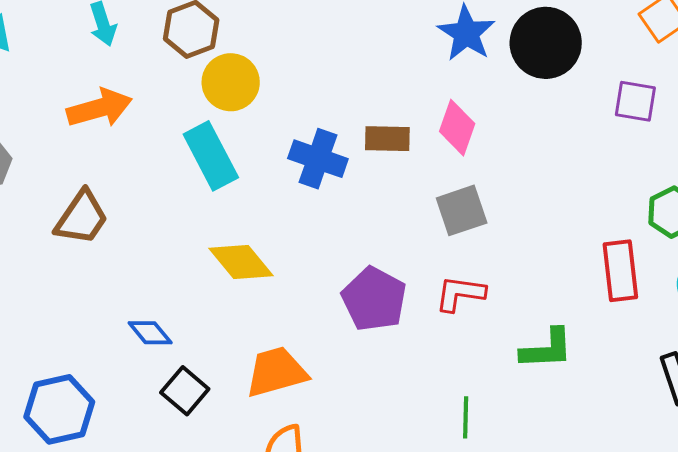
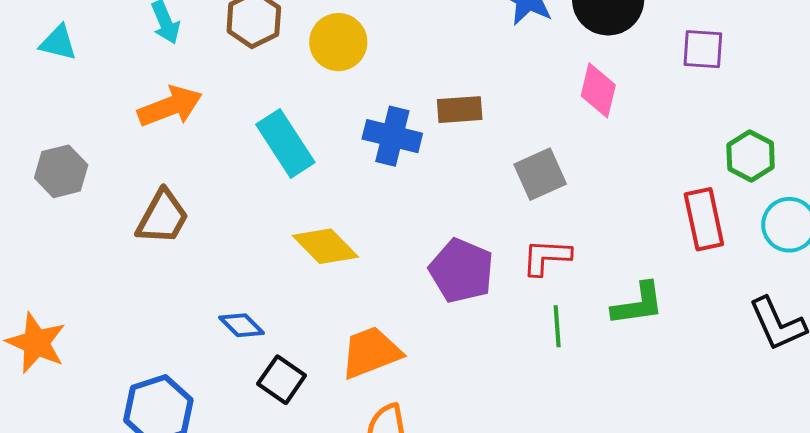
yellow circle: (231, 82) -> (338, 42), moved
pink diamond: (457, 128) -> (598, 90), moved
green line: (466, 417) -> (557, 326), moved

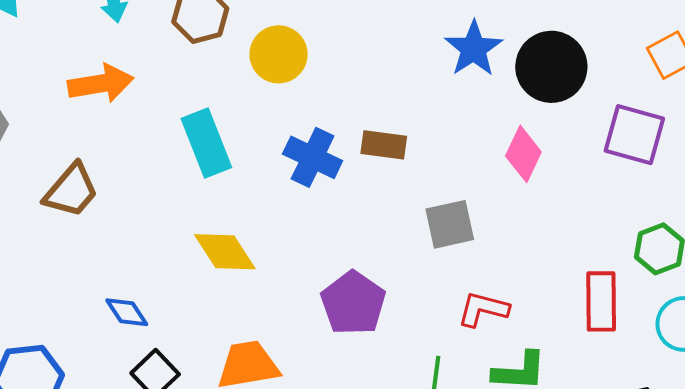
purple square: (703, 49) -> (634, 135), size x1.4
red L-shape: (546, 257) -> (483, 309), moved

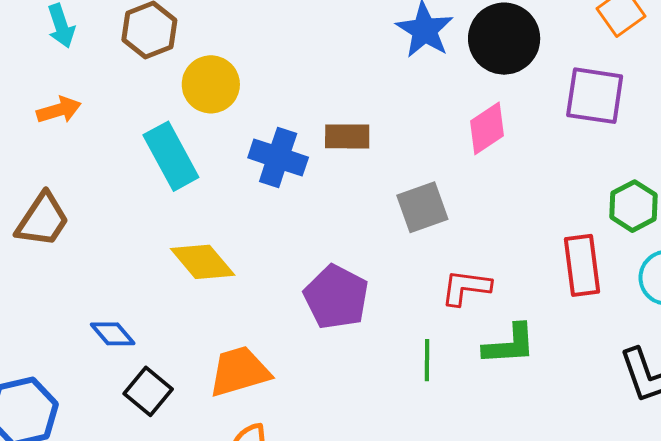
yellow circle: (279, 54) -> (211, 84), moved
orange arrow: (101, 84) -> (59, 110), size x0.7
pink diamond: (523, 154) -> (487, 128), turned 38

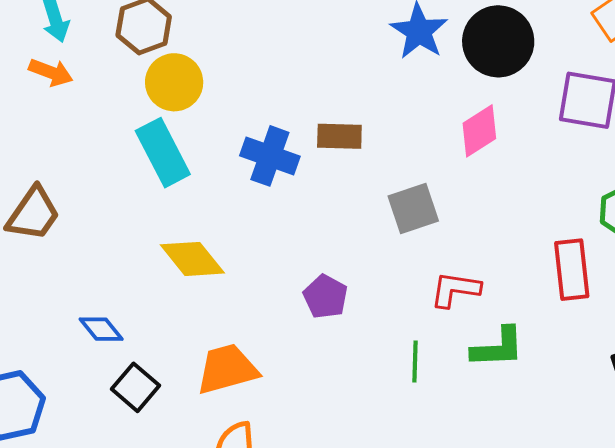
yellow circle: (211, 84) -> (174, 82), moved
orange arrow: (59, 110) -> (51, 72), moved, turned 36
purple pentagon: (336, 297) -> (325, 297), size x0.7

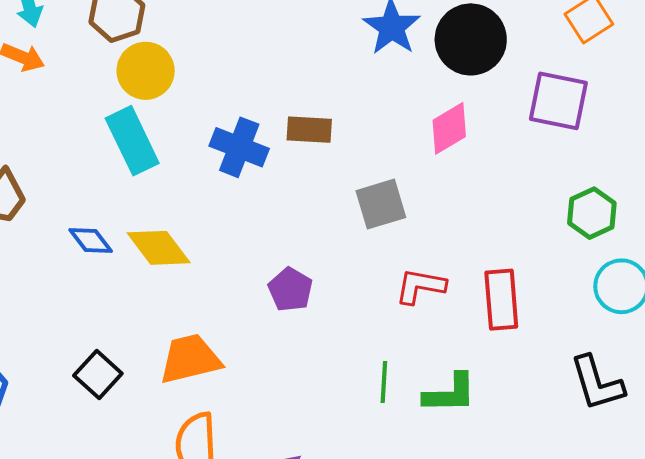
red rectangle: (572, 270) -> (501, 300), moved
blue diamond: (101, 329) -> (91, 240), moved
green L-shape: (498, 347) -> (450, 393), moved
green line: (415, 361) -> (384, 382), moved

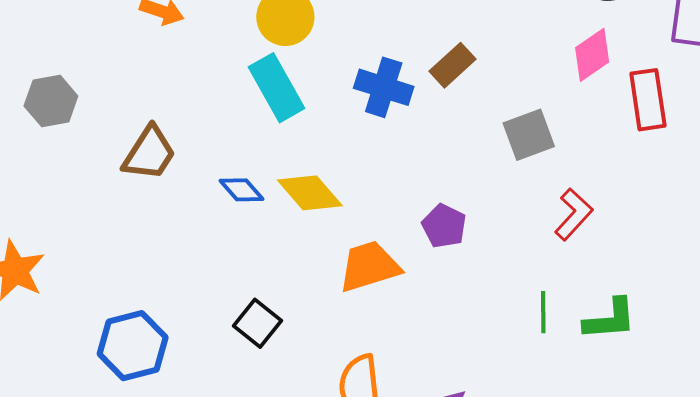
brown rectangle: (309, 130) -> (453, 65), turned -42
red L-shape: (420, 286) -> (574, 214), turned 126
red rectangle: (501, 300) -> (648, 100), moved
orange trapezoid: (190, 359) -> (369, 266), moved

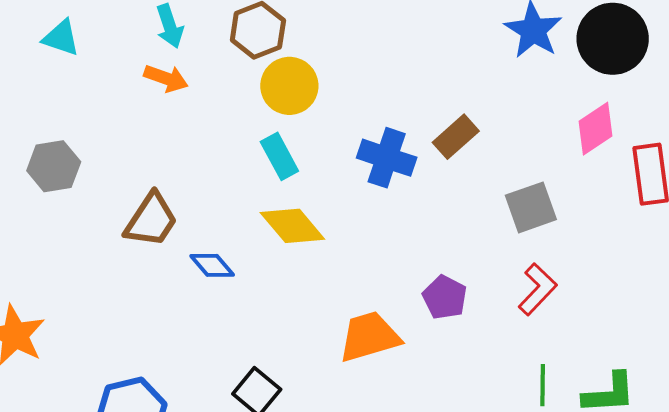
cyan rectangle: (277, 88) -> (279, 156), size x0.7
blue diamond: (242, 190) -> (212, 265), moved
yellow diamond: (310, 193) -> (292, 226), moved
red L-shape: (574, 214) -> (537, 289), moved

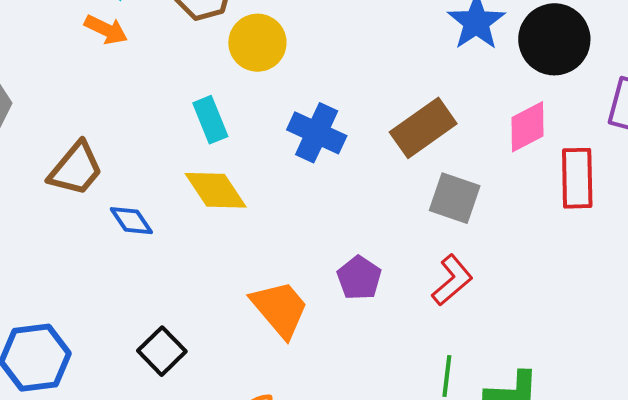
yellow circle: (289, 86) -> (257, 43), moved
brown rectangle: (456, 137) -> (423, 128), moved, size x1.4
gray square: (531, 207) -> (455, 198), turned 32
orange trapezoid: (369, 337) -> (280, 309), turned 60

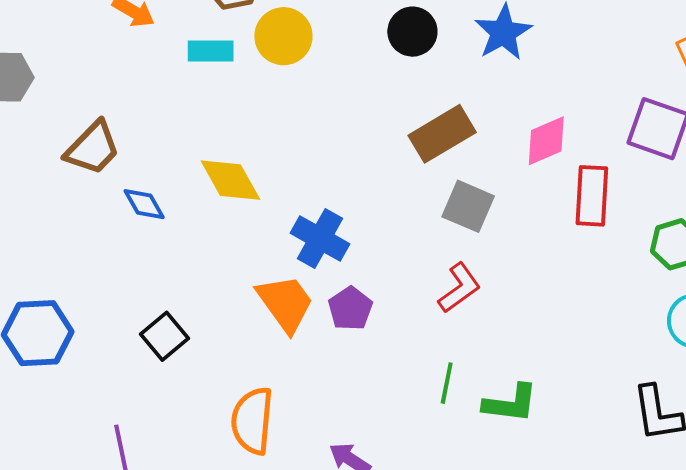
black circle: (554, 39) -> (412, 32), moved, size x0.7
cyan rectangle: (210, 120) -> (211, 51), moved, turned -72
blue cross: (317, 133) -> (320, 238), moved
purple pentagon: (359, 278) -> (350, 309), moved

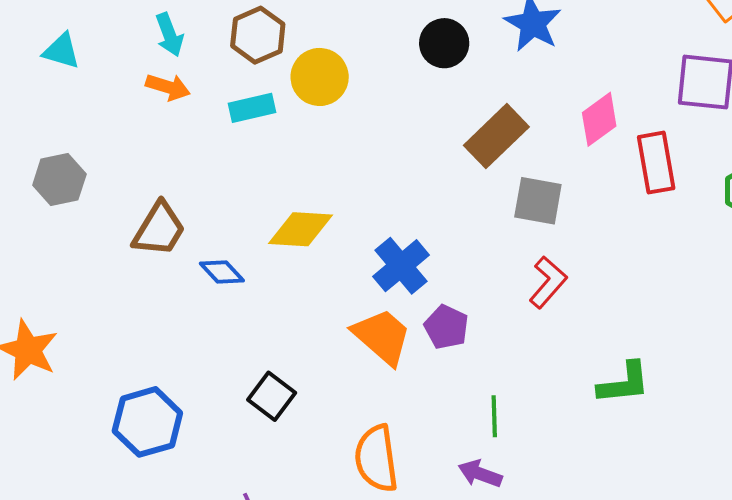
yellow diamond: (230, 180) -> (301, 229), turned -44
blue cross: (320, 238) -> (401, 266), turned 34
green line: (447, 383) -> (494, 416), moved

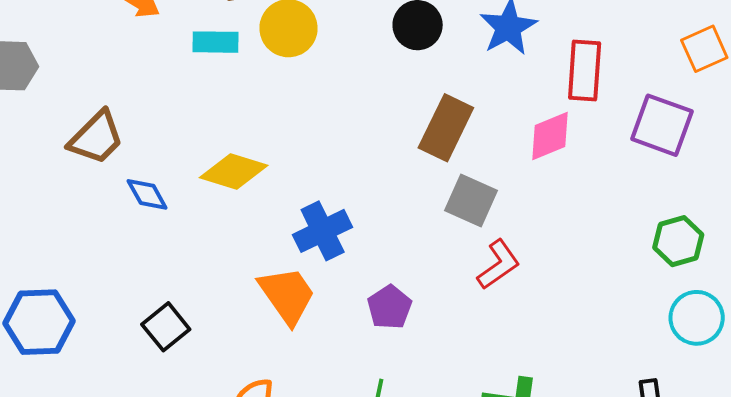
brown rectangle: (496, 136) -> (446, 128), turned -34
red rectangle: (656, 163) -> (585, 71), moved
red L-shape: (548, 282) -> (498, 265), moved
purple pentagon: (446, 327) -> (390, 307), moved

